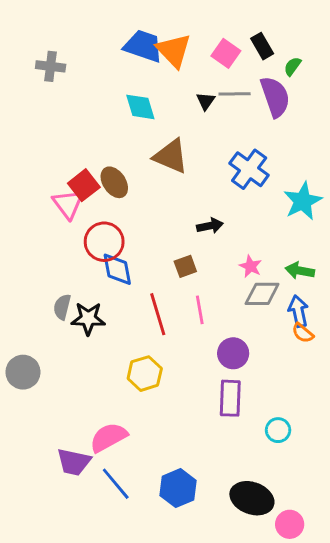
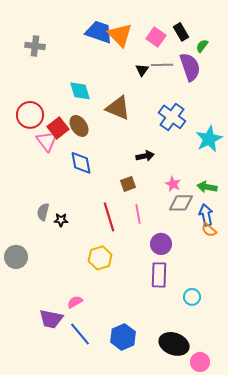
cyan diamond: (140, 107) -> (80, 91), moved
red circle: (104, 242) -> (30, 115), moved
blue diamond: (117, 269) -> (81, 163), moved
black star: (88, 319) -> (61, 220), size x0.6
pink semicircle: (108, 437) -> (75, 302), size x0.6

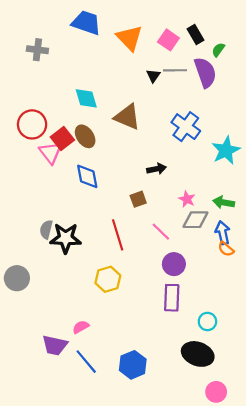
blue trapezoid: (99, 32) -> (86, 23), moved
pink line: (138, 214) -> (161, 232), moved, turned -36
black star: (61, 220) -> (66, 238), size x2.0
black ellipse: (174, 344) -> (198, 354), moved

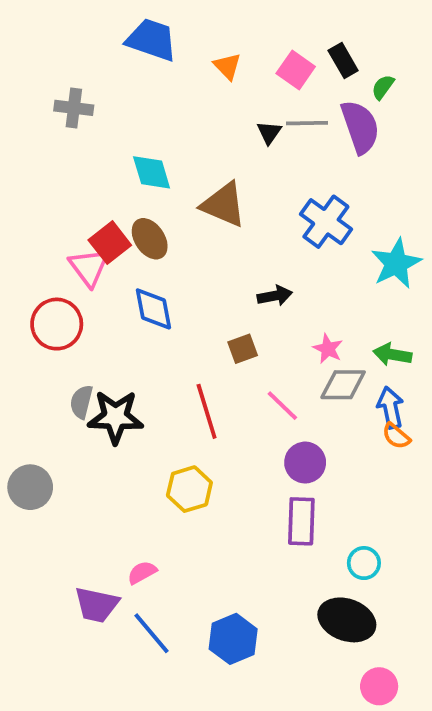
orange triangle: (129, 38) -> (227, 66), size x0.6
gray cross: (37, 50) -> (74, 108), moved
red circle: (32, 124) -> (57, 324), moved

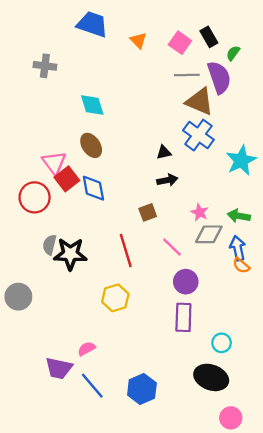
black triangle: (269, 133) -> (164, 152), moved, turned 42
brown triangle: (224, 205) -> (200, 102), moved
red square: (110, 243) -> (67, 179), moved

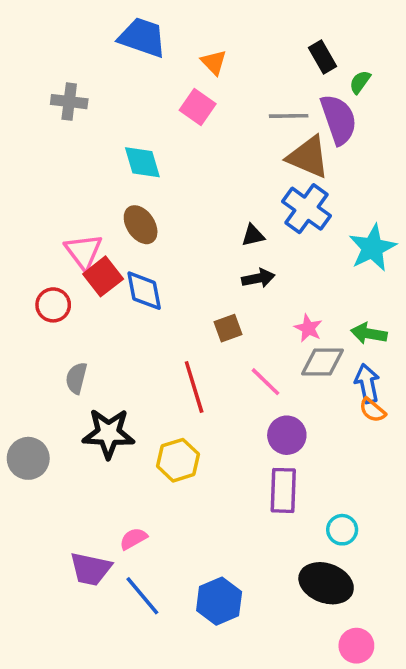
pink square: (180, 43) -> (198, 107), moved
red circle: (35, 197) -> (53, 305), size x0.7
black star: (70, 254) -> (108, 433), moved

